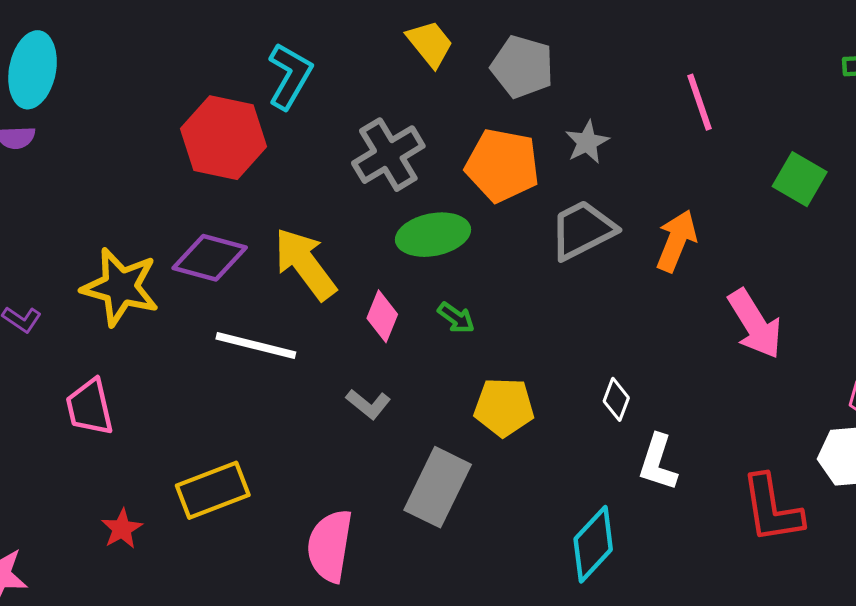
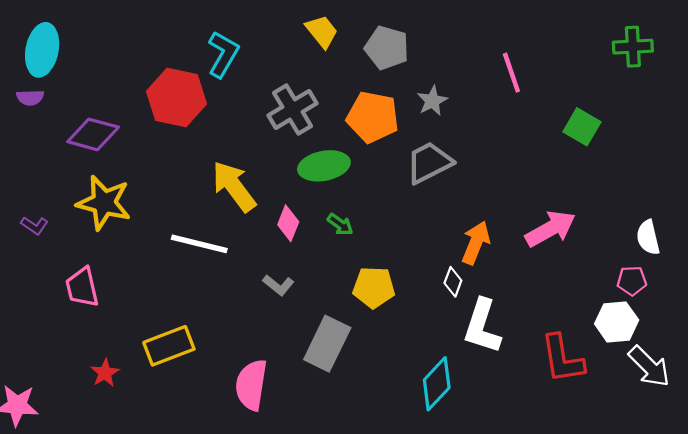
orange arrow: (676, 241) -> (476, 243), moved
purple diamond: (210, 258) -> (93, 134), moved
pink arrow: (755, 324) -> (550, 229), turned -87
white L-shape: (658, 463) -> (482, 326), size x1.4

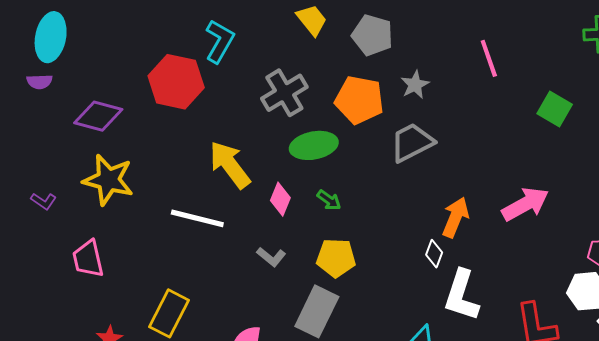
yellow pentagon: (374, 287) -> (336, 258), moved
yellow rectangle: (169, 346) -> (169, 313), turned -42

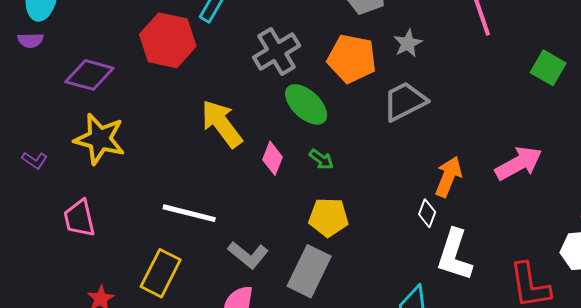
green ellipse: (314, 145) -> (306, 104), turned 54
white line: (197, 218) -> (189, 213), moved
gray L-shape: (271, 257) -> (248, 255), moved, size x1.4

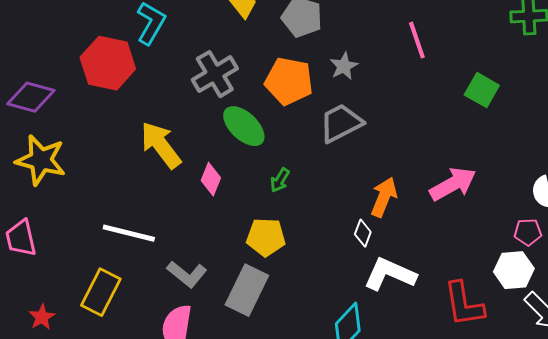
green arrow: (321, 159) -> (280, 180), moved, turned 85
white L-shape: (455, 255) -> (390, 274), turned 96

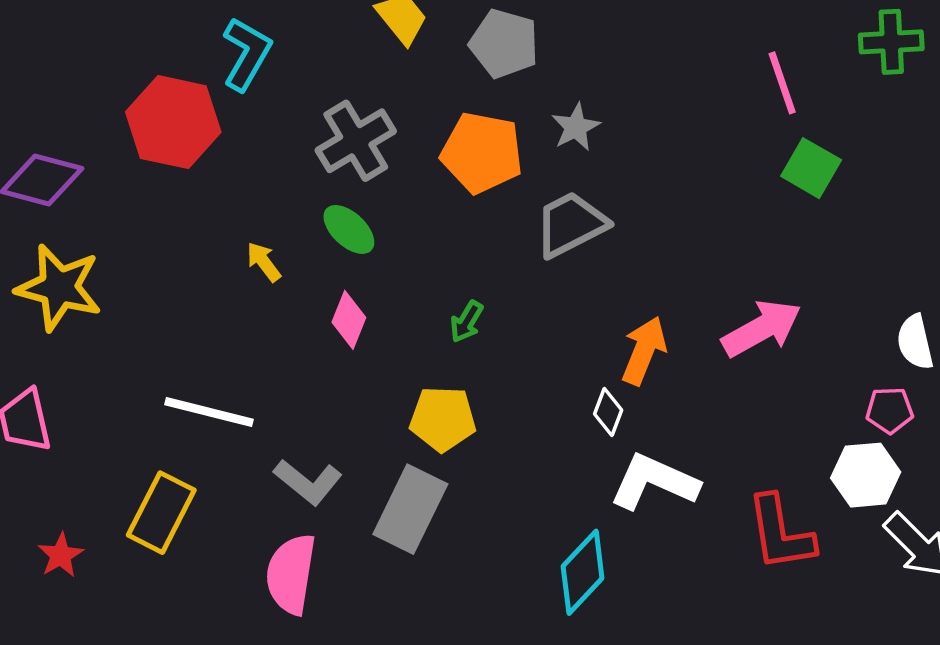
pink line: (417, 40) -> (782, 83), moved
green ellipse: (244, 126) -> (349, 229), moved, size x0.7
yellow arrow: (161, 145) -> (264, 262), size x0.5

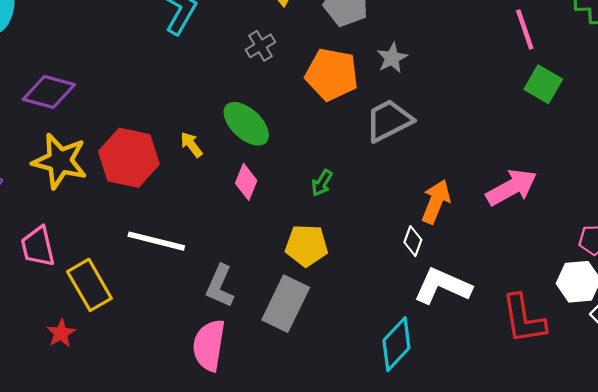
red hexagon: (173, 122) -> (129, 158), moved
gray cross: (356, 141) -> (260, 46), moved, size x0.6
green ellipse: (349, 229) -> (246, 124), size x1.4
gray L-shape: (308, 482) -> (220, 286), turned 75
yellow rectangle: (161, 513) -> (89, 285), moved, turned -57

